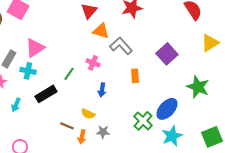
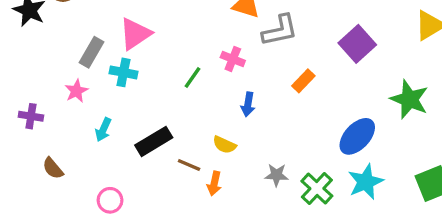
gray L-shape: (121, 46) -> (280, 30), turned 120
orange rectangle: (135, 76) -> (303, 81), turned 48
black rectangle: (46, 94) -> (154, 141), moved
green cross: (143, 121) -> (317, 188), moved
gray star: (103, 132) -> (277, 175), moved

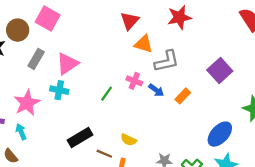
gray rectangle: (92, 52) -> (36, 59), moved
pink star: (76, 91) -> (27, 103), size x1.6
blue arrow: (248, 104) -> (156, 90), moved, turned -63
cyan arrow: (103, 130) -> (21, 132), moved, turned 133

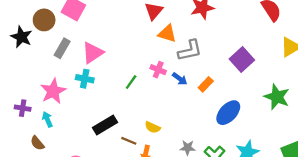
blue ellipse: (220, 134) -> (228, 113), moved

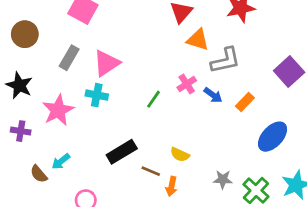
brown circle: (44, 20) -> (25, 34), moved
black star: (21, 37) -> (19, 85), moved
pink cross: (158, 70) -> (187, 84), turned 35
cyan arrow: (47, 119) -> (61, 161), moved, turned -105

